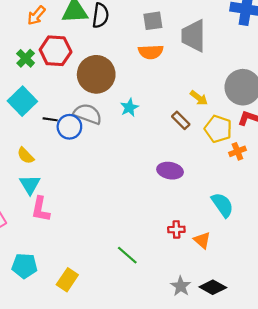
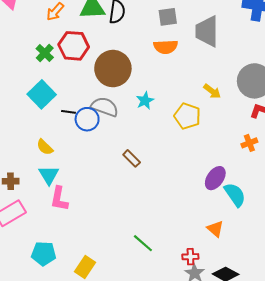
brown rectangle: (181, 120) -> (132, 158), moved
yellow pentagon: (218, 129) -> (187, 116), moved
purple ellipse: (170, 171) -> (215, 178), moved, turned -65
red cross: (176, 229) -> (190, 257), moved

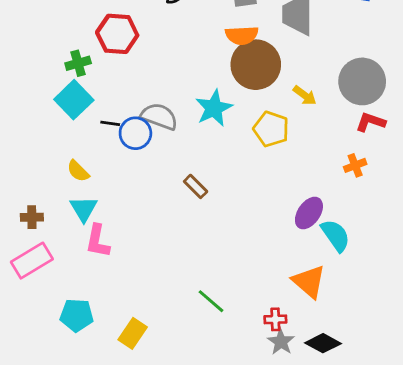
green cross: (45, 53) -> (78, 63), moved, turned 30
brown circle: (113, 69) -> (256, 65), moved
cyan star: (145, 101) -> (214, 108), size x1.5
orange triangle: (215, 229) -> (309, 282), size x1.5

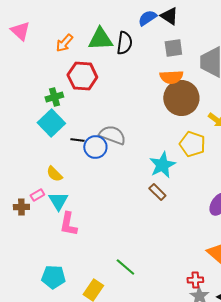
cyan star: (214, 108) -> (162, 165), moved
brown rectangle: (196, 186) -> (157, 192), moved
pink rectangle: (32, 261) -> (37, 195), moved, size x0.5
green line: (211, 301) -> (125, 267), moved

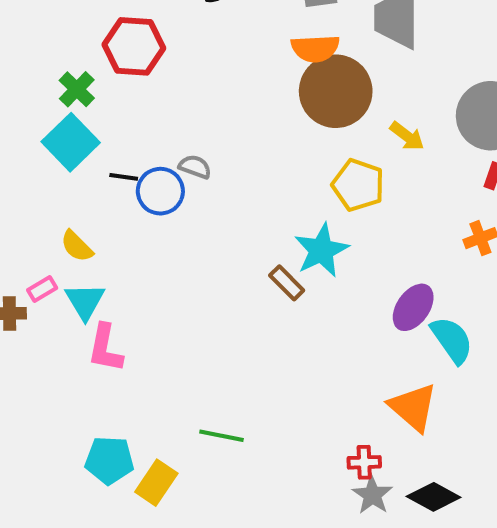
green cross: (54, 97) -> (77, 89), turned -30
gray semicircle: (112, 135) -> (195, 167), size x0.6
cyan star: (162, 165) -> (321, 250), moved
green line: (125, 267) -> (222, 436), turned -30
cyan pentagon: (53, 277) -> (109, 460), moved

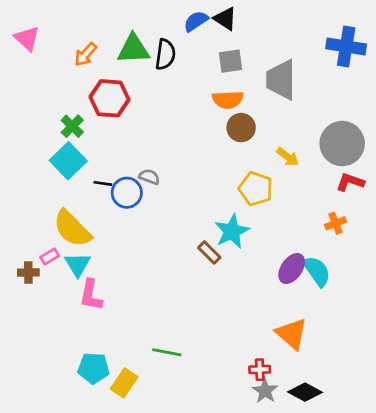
brown circle: (336, 91) -> (241, 128), size x0.6
yellow semicircle: (77, 246) -> (72, 229), size x1.8
cyan semicircle: (452, 340) -> (317, 271), moved

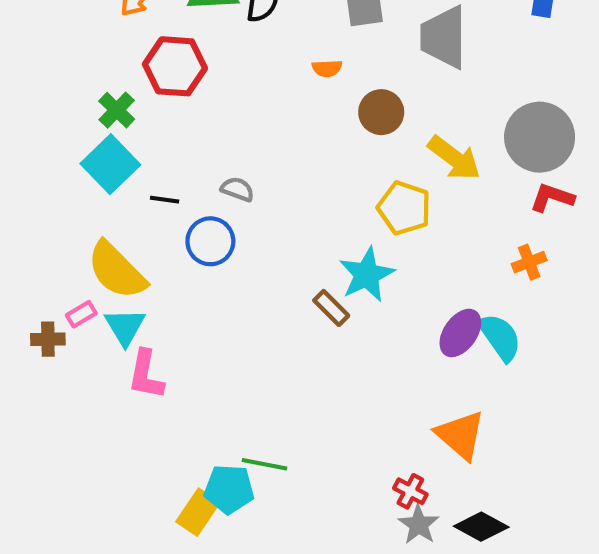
orange semicircle: (228, 100) -> (327, 68), moved, size x0.6
yellow arrow: (288, 157) -> (454, 158), size x1.5
blue circle: (127, 193) -> (210, 241), moved
cyan pentagon: (94, 368) -> (229, 489), moved
red cross: (260, 370) -> (410, 491), turned 30

